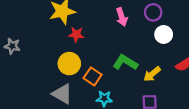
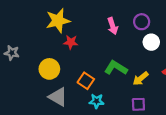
yellow circle: (69, 64) -> (49, 69), moved

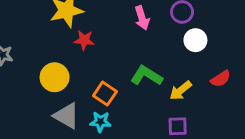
cyan star: (97, 101) -> (100, 122), moved

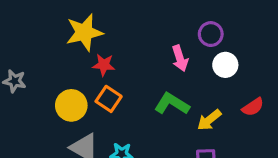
pink arrow: (142, 18) -> (180, 58), moved
orange square: (105, 94) -> (109, 99), moved

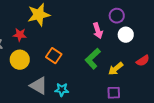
red star: (104, 65) -> (20, 35), moved
green L-shape: (172, 104) -> (93, 59), turned -75
yellow circle: (71, 105) -> (20, 60), moved

